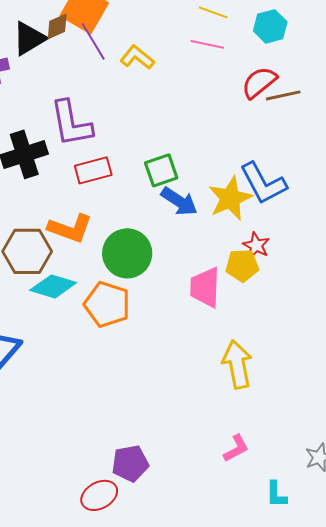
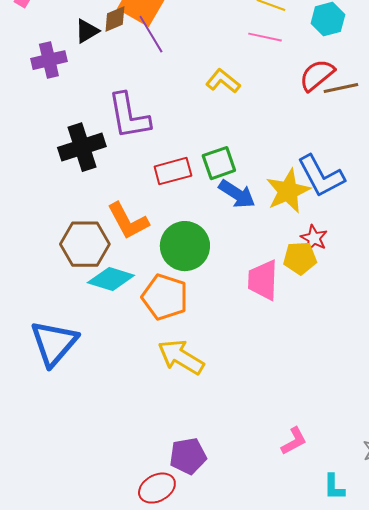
black triangle: (29, 38) -> (87, 31), size x0.7
yellow L-shape: (137, 57) -> (223, 81), moved
red rectangle: (93, 170) -> (173, 171), moved
orange L-shape: (70, 228) -> (128, 221), turned 42
yellow arrow: (237, 364) -> (181, 357), moved, turned -48

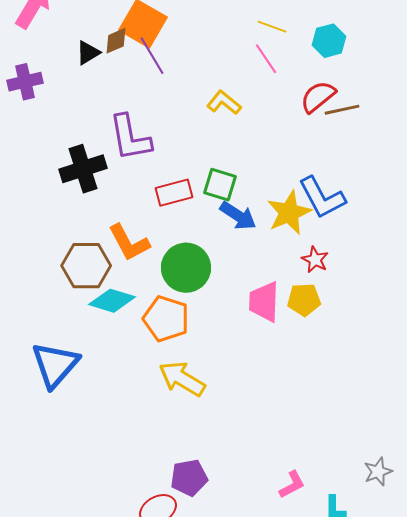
pink line: (265, 37) -> (266, 59), turned 44
purple cross: (49, 60) -> (25, 82), moved
green square: (219, 163) -> (220, 185), turned 36
yellow pentagon: (300, 258) -> (304, 300), moved
pink L-shape: (294, 441) -> (292, 485), moved

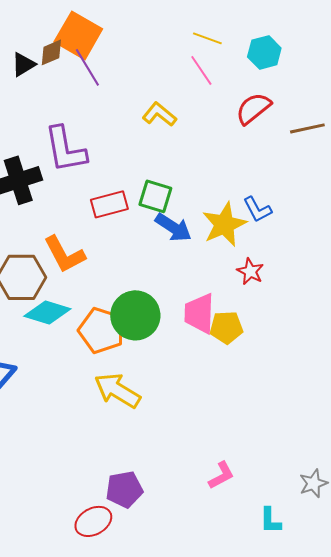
brown line: (342, 110) -> (307, 128), moved
blue L-shape: (322, 198) -> (257, 209), size x0.6
green circle: (186, 268) -> (135, 315), moved
yellow pentagon: (304, 300) -> (226, 327), moved
pink L-shape: (292, 485) -> (221, 475), moved

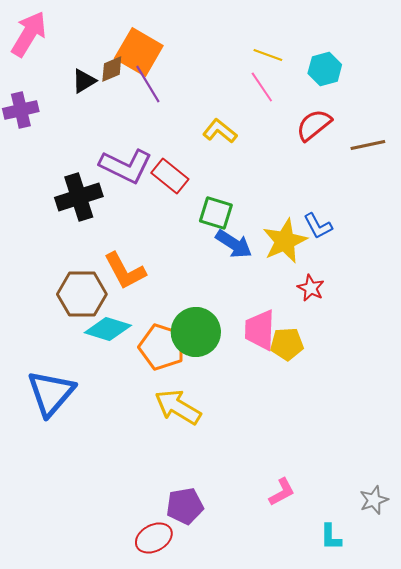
purple L-shape: (65, 149) -> (126, 166), turned -54
red rectangle: (109, 204) -> (170, 176), moved, turned 54

